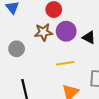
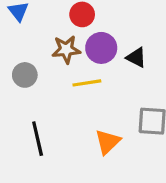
yellow line: (65, 63) -> (87, 83), moved

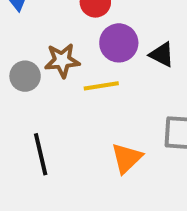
brown star: (66, 49) -> (62, 60), moved

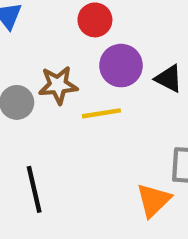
orange triangle: (127, 158) -> (154, 200), moved

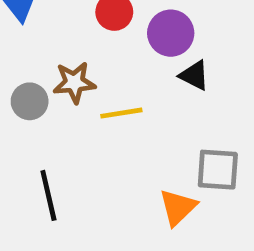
purple circle: (121, 66) -> (171, 33), moved

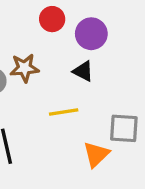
black triangle: (194, 75) -> (83, 71), moved
yellow line: (121, 113) -> (64, 112), moved

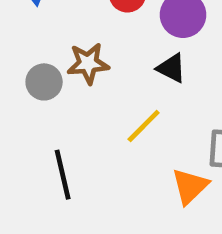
yellow line: (64, 112) -> (144, 126), turned -36

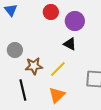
brown star: (88, 63) -> (34, 66), moved
orange triangle: (190, 186) -> (57, 95), moved

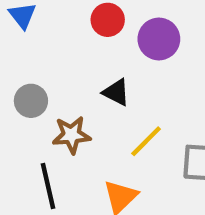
black triangle: (70, 44) -> (116, 92), moved
yellow line: (58, 69) -> (146, 141), moved

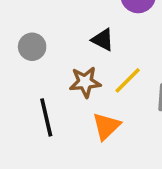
brown star: (71, 135) -> (85, 82), moved

